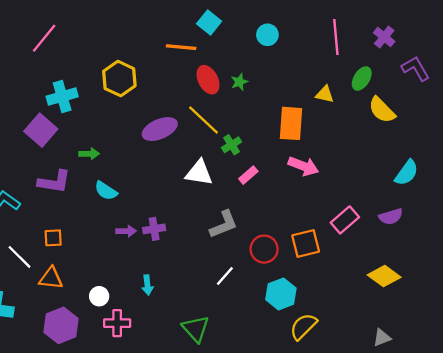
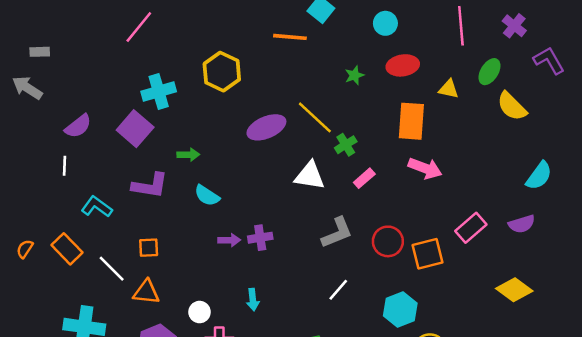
red ellipse: (208, 80) -> (403, 65), moved, turned -72
red circle: (264, 249) -> (388, 241), moved

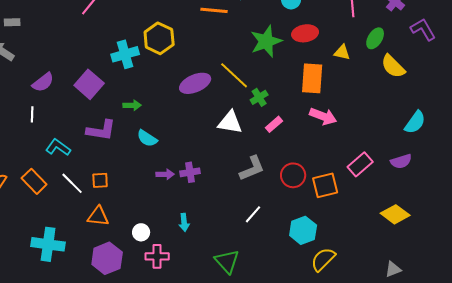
green star: (354, 75) -> (266, 41), size x2.0
cyan cross: (159, 91) -> (125, 54), moved
white line: (112, 269) -> (72, 183), moved

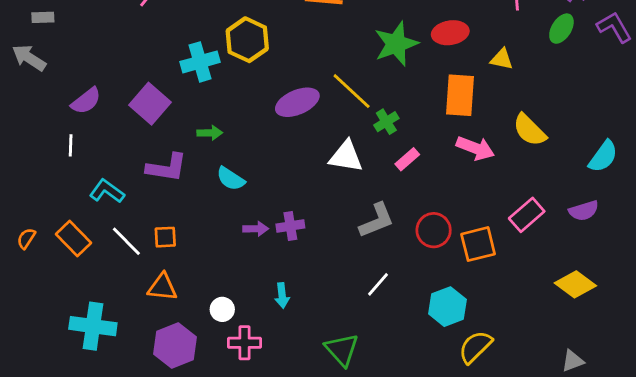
green ellipse: (375, 38) -> (561, 29), moved
yellow semicircle: (393, 66) -> (530, 130), moved

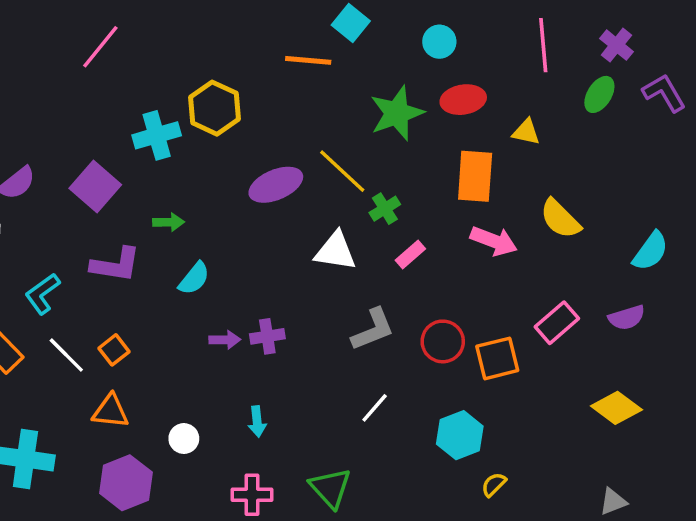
cyan semicircle: (231, 179) -> (194, 278), turned -84
cyan L-shape: (107, 191) -> (42, 294), turned -72
orange square: (165, 237) -> (114, 350), turned -35
pink cross: (244, 343) -> (252, 495), moved
yellow semicircle: (475, 347) -> (494, 485), size x0.6

